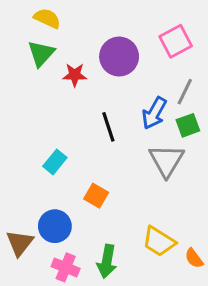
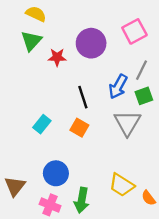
orange square: (96, 196) -> (79, 128), moved
blue circle: (55, 226) -> (56, 173), moved

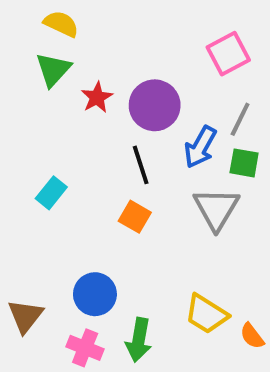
purple circle: (91, 43) -> (155, 105), moved
red star: (57, 57) -> (97, 97), turned -30
green square: (144, 96) -> (244, 163), turned 30
cyan rectangle: (42, 124) -> (51, 193), moved

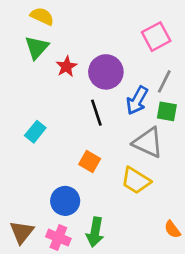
gray triangle: (216, 209) -> (148, 143), turned -36
orange square: (135, 217) -> (90, 162), moved
yellow trapezoid: (206, 314) -> (136, 181), moved
brown triangle: (25, 316) -> (22, 232), moved

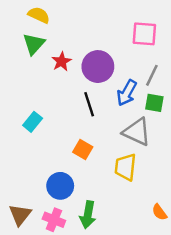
pink square: (156, 37) -> (144, 34), turned 32
yellow trapezoid: (136, 181) -> (126, 167), turned 64

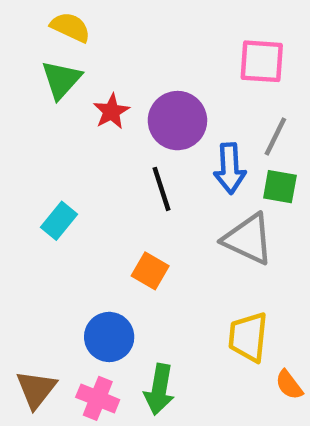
blue arrow: (127, 93) -> (230, 168), turned -32
yellow trapezoid: (126, 167) -> (248, 337), moved

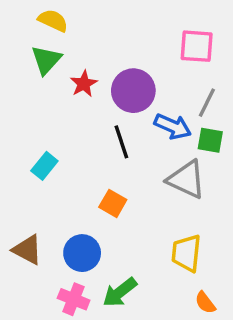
blue arrow: (230, 168) -> (173, 127), turned -63
orange semicircle: (289, 385) -> (205, 303), moved
brown triangle: (36, 389) -> (27, 250), moved, turned -40
green arrow: (159, 389) -> (120, 292), turned 42

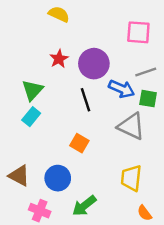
yellow semicircle: (53, 21) -> (59, 14), moved
green triangle: (46, 60) -> (32, 90), moved
gray line: (207, 103) -> (146, 72), turned 45
pink cross: (74, 299) -> (40, 211), moved

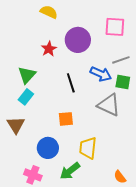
purple circle: (94, 64) -> (78, 40), moved
orange square: (79, 143) -> (66, 119), turned -35
brown triangle: (19, 176) -> (16, 125), moved, turned 30
yellow trapezoid: (131, 178) -> (88, 148), moved

